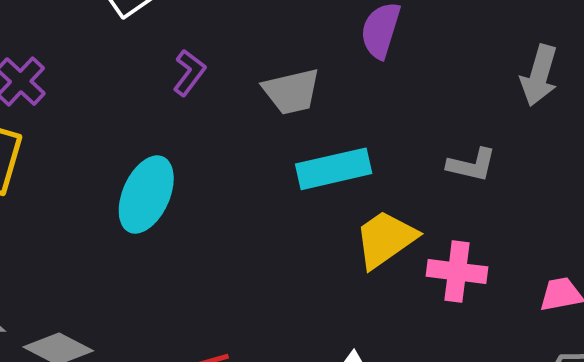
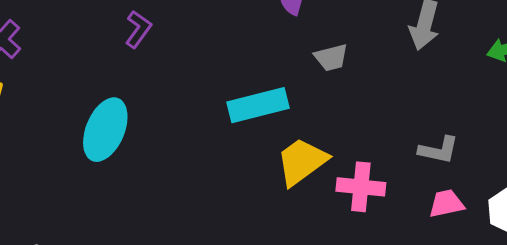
gray trapezoid: (291, 91) -> (331, 58), moved, size x0.7
gray L-shape: (472, 165) -> (439, 150), moved

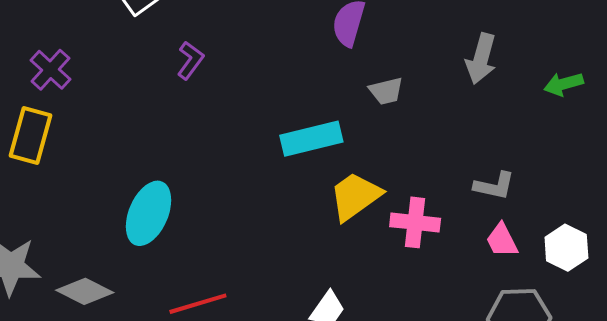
cyan ellipse: (105, 130) -> (149, 213), moved
pink trapezoid: (446, 204) -> (502, 240), turned -105

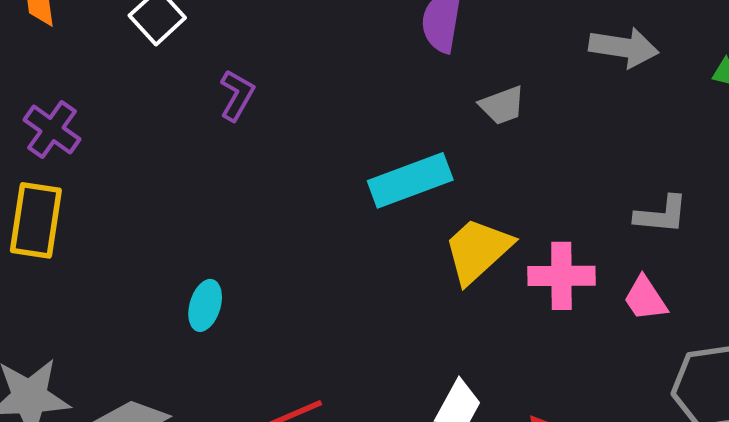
gray arrow: (481, 59) -> (624, 47), turned -90
cyan ellipse: (149, 213) -> (205, 305), size x0.6
pink trapezoid: (502, 240) -> (645, 299), moved

